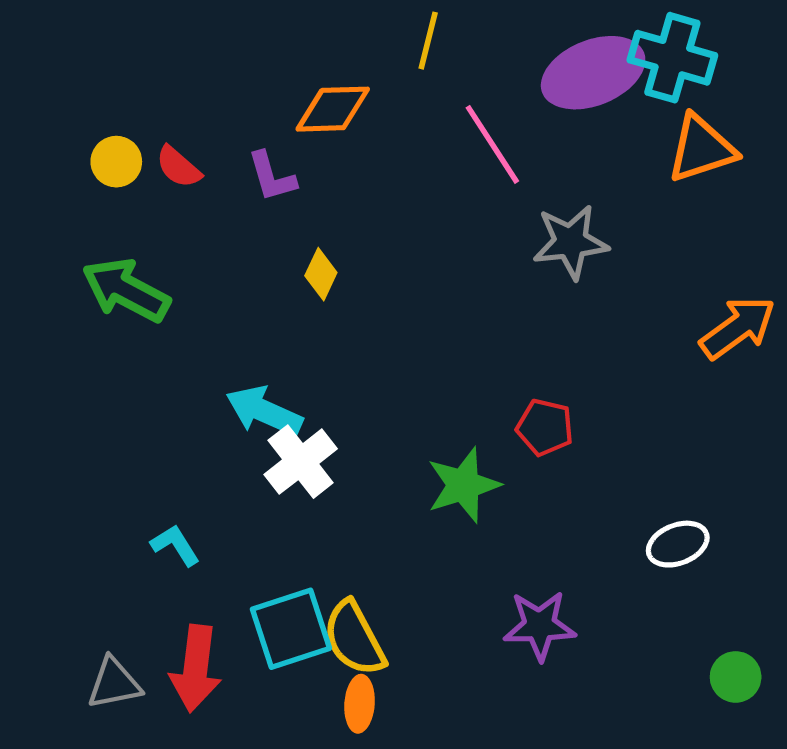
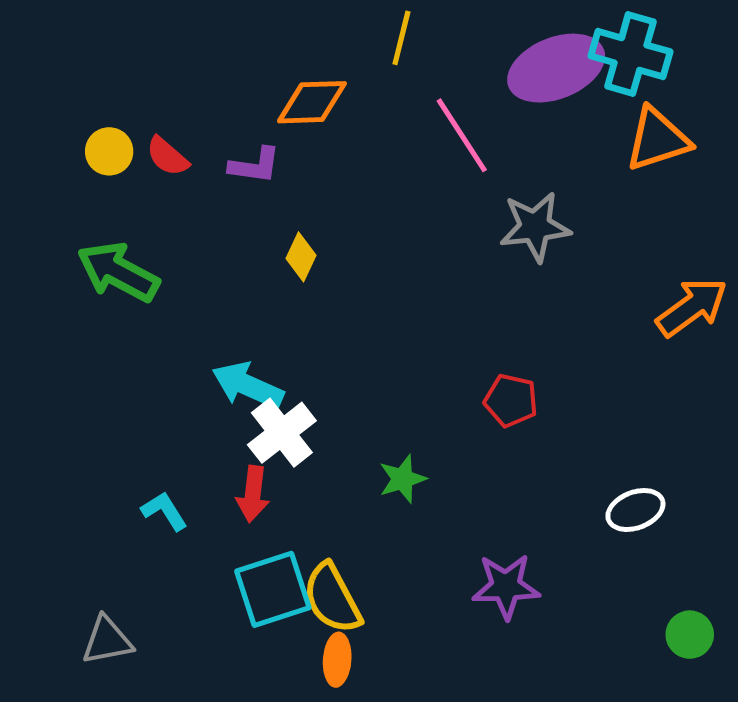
purple L-shape: (272, 177) -> (255, 165), turned -66
green star: (463, 485) -> (402, 479), moved, size x0.7
red arrow: (196, 668) -> (253, 494), moved, size x0.7

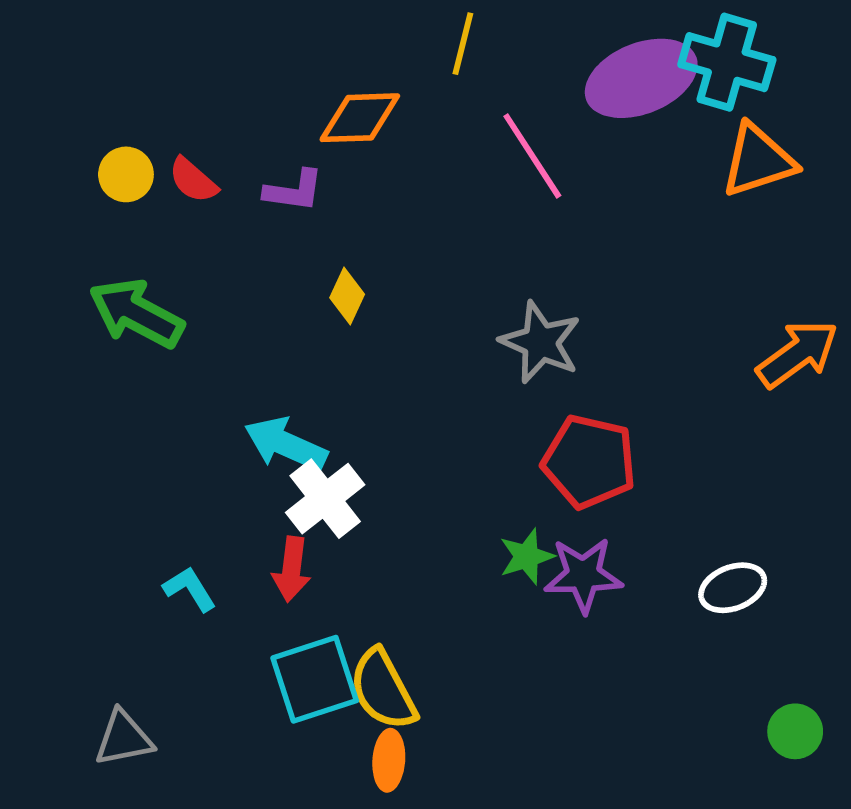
gray star: (535, 227) -> (540, 342), moved, turned 30
red pentagon: (511, 401) -> (589, 462), size x1.5
green star: (402, 479) -> (527, 557), moved
purple star: (506, 586) -> (583, 575), moved

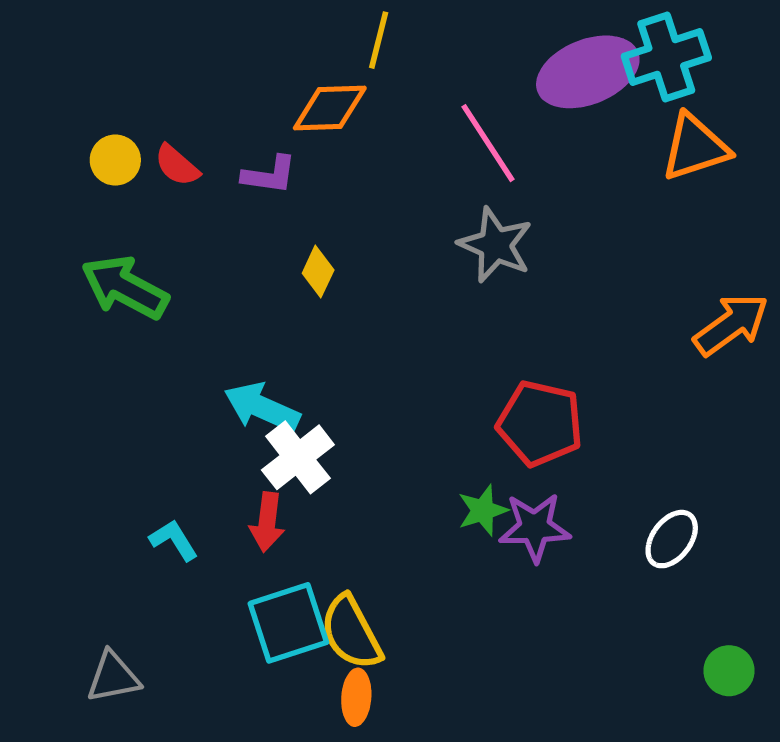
yellow line: (463, 44) -> (379, 40), moved
cyan cross: (727, 62) -> (666, 57), turned -34
gray star: (540, 342) -> (495, 245), moved
white ellipse: (733, 588) -> (672, 539), turned -32

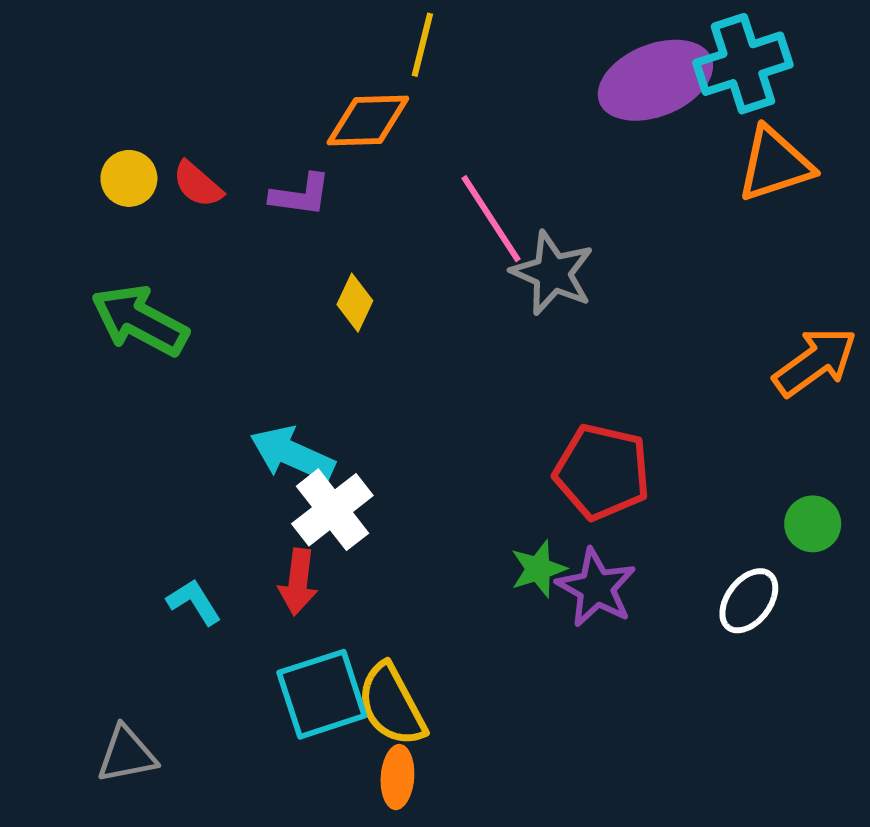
pink line: (488, 143) -> (491, 219), moved
purple star: (535, 527) -> (596, 588), turned 30
green circle: (729, 671) -> (813, 524), moved

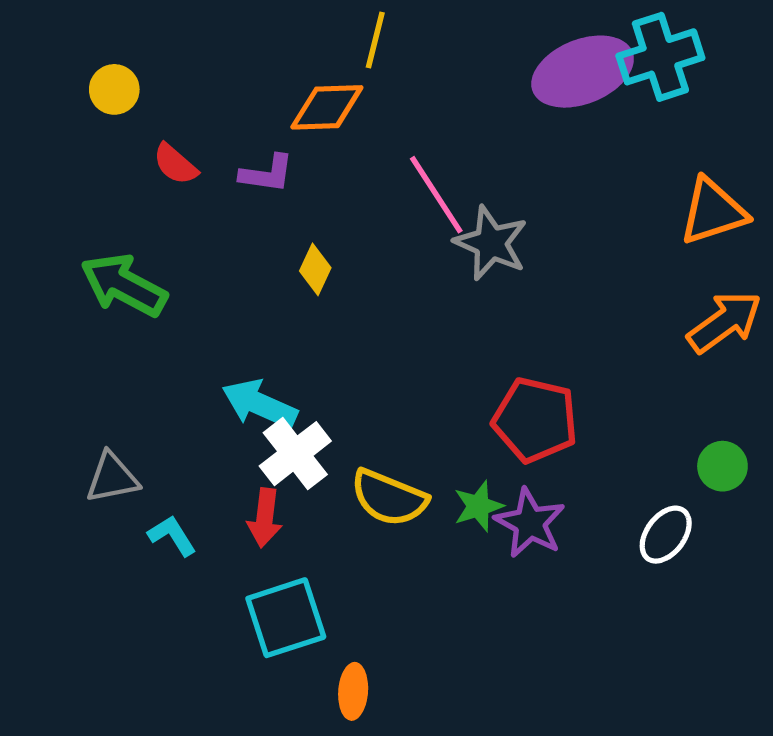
orange triangle: (775, 164) -> (713, 212), moved
yellow circle: (129, 178) -> (114, 89), moved
yellow semicircle: (392, 705) -> (389, 498), moved, turned -40
gray triangle: (127, 755) -> (112, 478), moved

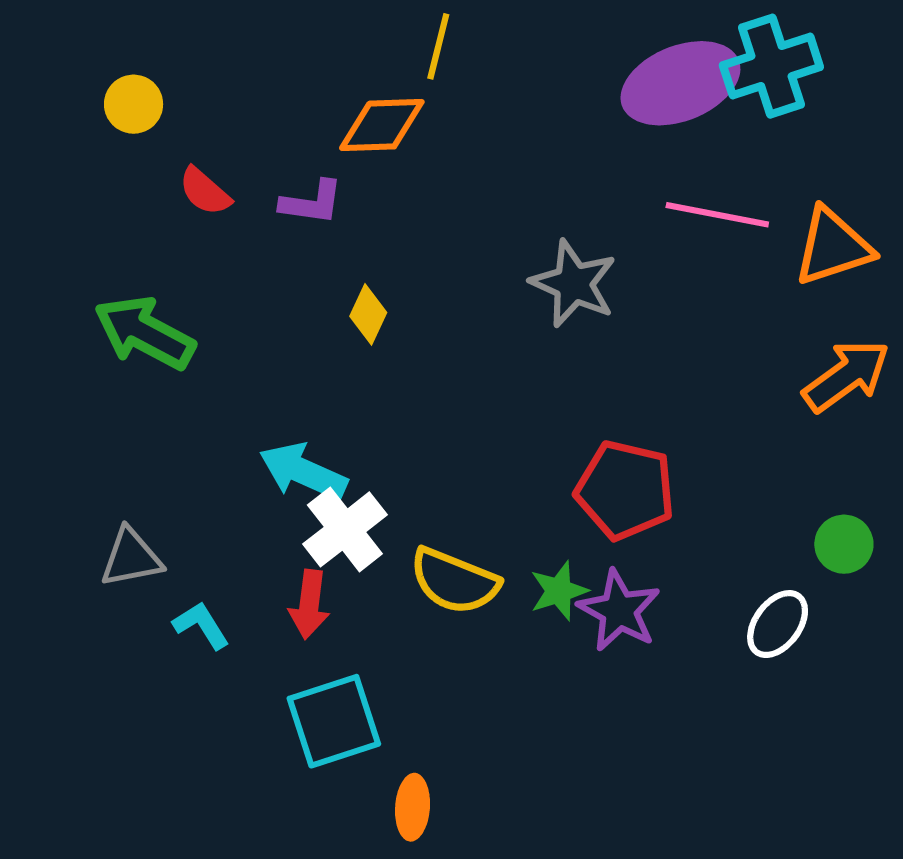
pink line: (436, 195) -> (717, 215), moved, turned -46

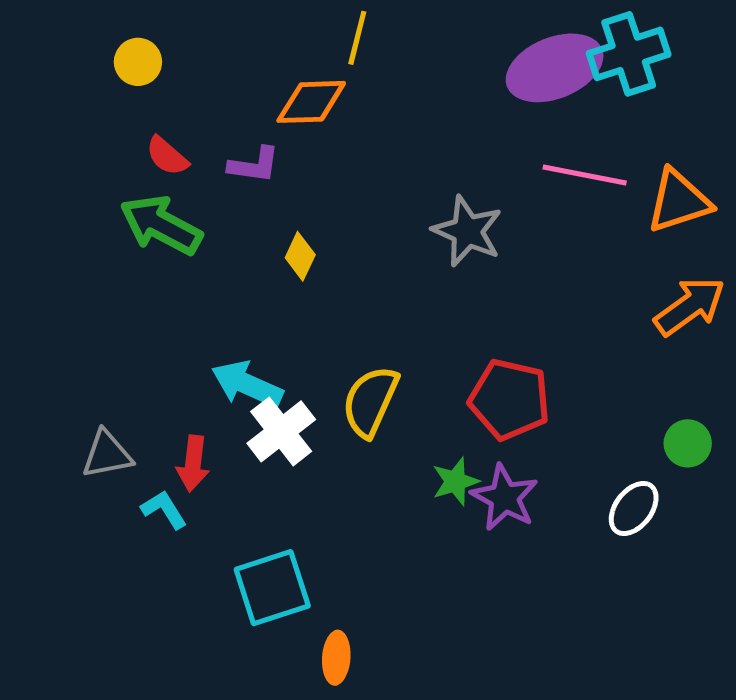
yellow circle: (134, 104) -> (138, 62), moved
green arrow: (145, 333) -> (161, 225), moved
yellow semicircle: (454, 581) -> (370, 401), moved, turned 92
red arrow: (309, 604) -> (193, 463), moved

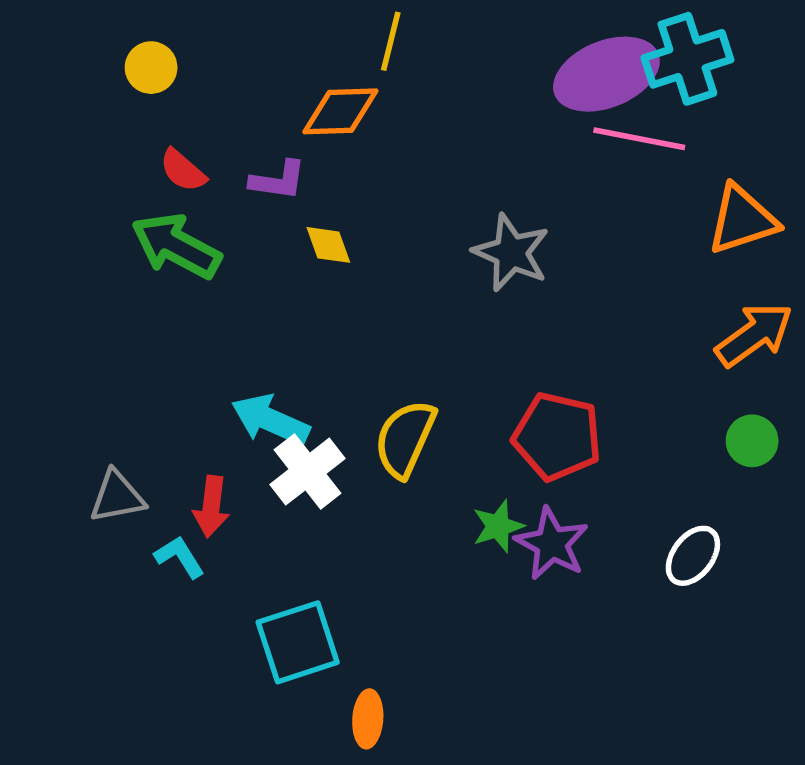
pink line: (585, 175) -> (639, 139), moved
yellow diamond: (300, 256) -> (328, 245), moved, turned -45
green circle: (688, 443) -> (752, 441), moved

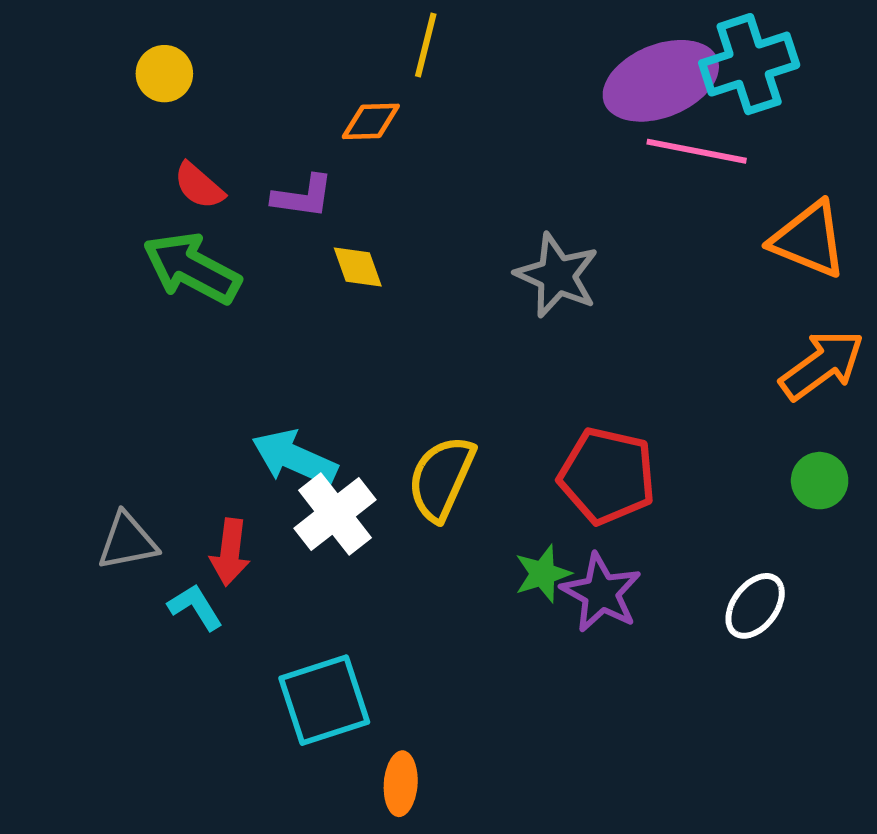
orange diamond: (340, 111) -> (371, 121), size x0.7
orange triangle: (742, 220) -> (809, 240), turned 40

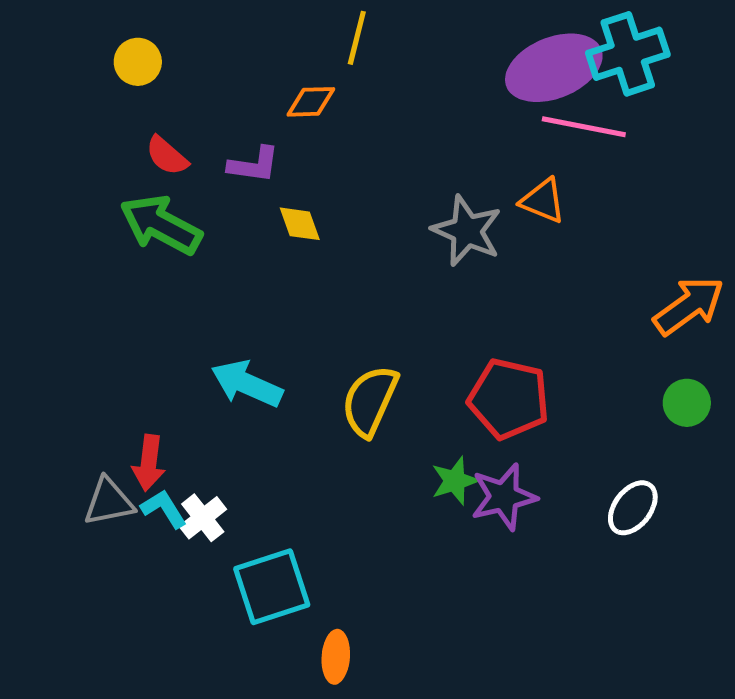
orange triangle: (809, 240) -> (543, 201), moved, size x0.7
white cross: (335, 514) -> (203, 518), moved, size x0.7
gray triangle: (127, 541) -> (109, 502), moved
red arrow: (230, 552) -> (149, 463), moved
purple star: (601, 593) -> (504, 497), turned 30

